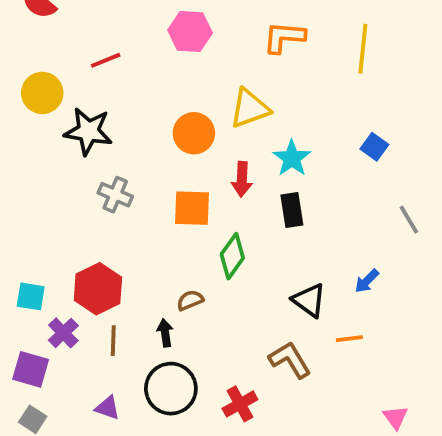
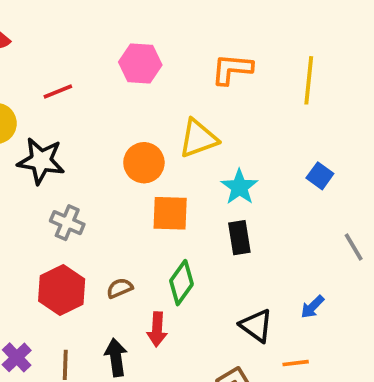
red arrow: (242, 179) -> (157, 329), moved
orange square: (192, 208) -> (170, 213), moved
red hexagon: (98, 289) -> (62, 290), moved
brown semicircle: (190, 300) -> (120, 288), moved
black arrow: (165, 333) -> (116, 357), size x1.4

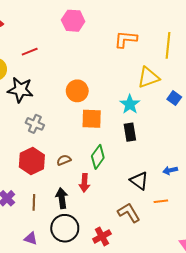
pink hexagon: (140, 63) -> (73, 21), moved
yellow triangle: (198, 138) -> (148, 77), moved
blue arrow: (312, 307) -> (170, 170), turned 32

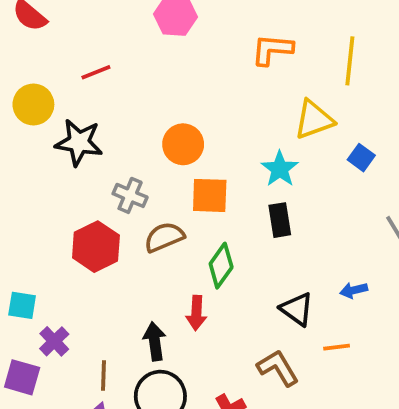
gray cross: (35, 124) -> (130, 195), moved
brown semicircle: (64, 160) -> (164, 237), moved, size x1.5
red hexagon: (32, 161) -> (96, 247), moved
brown line: (34, 202) -> (104, 375), moved

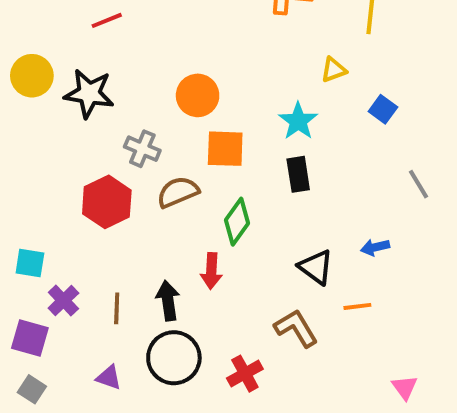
yellow circle: (33, 104) -> (32, 76), moved
yellow triangle: (314, 120) -> (334, 70), size x0.6
brown line: (104, 375) -> (117, 308), moved

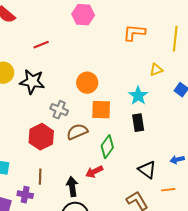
red arrow: (211, 271) -> (94, 172), turned 60
purple cross: (63, 301) -> (25, 195), moved, turned -35
brown line: (117, 308) -> (40, 177), moved

